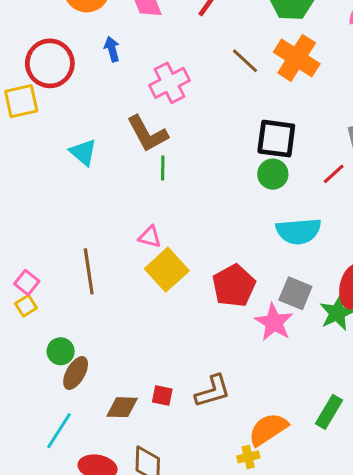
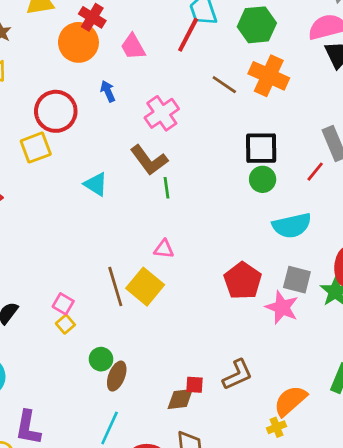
yellow square: (167, 270) -> (145, 287), moved
brown diamond: (122, 407) -> (180, 399), moved

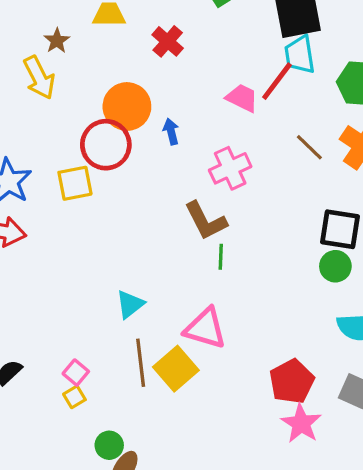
orange circle: (78, 42) -> (127, 107), moved
pink trapezoid: (133, 47) -> (242, 98), moved, turned 136
cyan triangle: (96, 184) -> (130, 304), moved, turned 40
pink triangle: (164, 249) -> (205, 328), size x1.8
pink star: (282, 307) -> (301, 423), moved

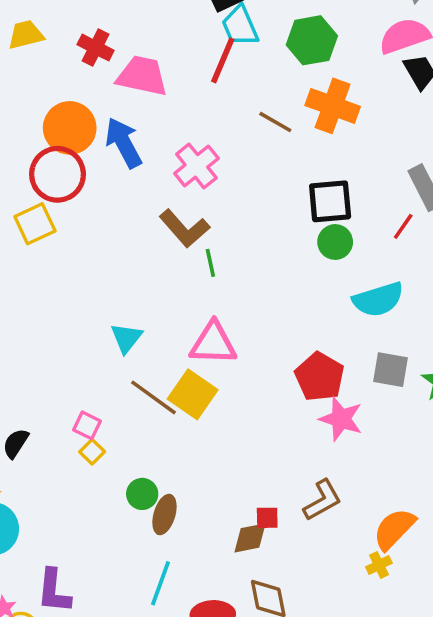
pink trapezoid: (242, 98) -> (142, 76), moved, size x1.4
blue arrow: (171, 132) -> (124, 143), size x1.8
brown line: (141, 363) -> (153, 397), turned -33

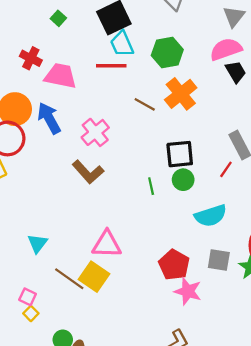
red line: (223, 60) -> (111, 66), turned 68
orange cross: (333, 106) -> (181, 94), turned 32
green line: (210, 263) -> (151, 186), moved
cyan triangle: (126, 338) -> (37, 243), moved

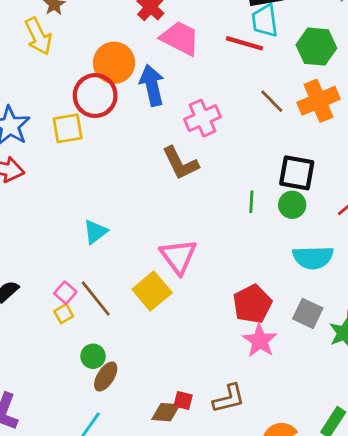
pink triangle: (107, 244) -> (178, 256), turned 36
brown line: (69, 279) -> (96, 298), moved

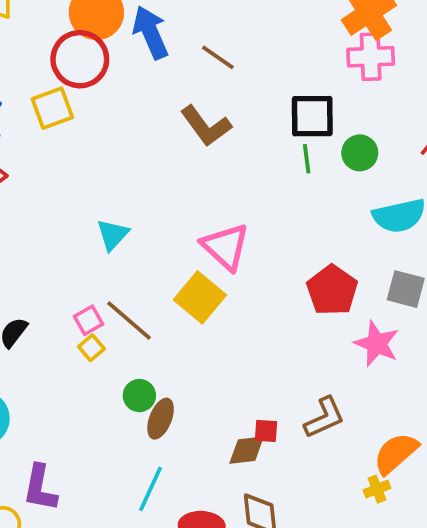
brown line: (272, 101) -> (218, 57), moved
pink cross: (203, 118) -> (371, 57), moved, turned 32
black square: (297, 173) -> (312, 116), moved
pink square: (65, 293) -> (88, 320), turned 30
pink star: (260, 341) -> (377, 344), moved

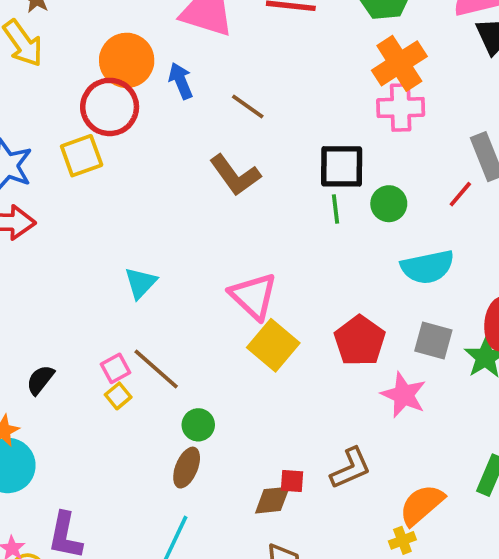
blue arrow: (151, 32) -> (181, 81), size x0.7
yellow square: (200, 297) -> (273, 345), moved
green circle: (139, 396) -> (198, 425), moved

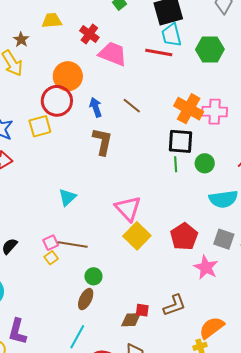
orange cross: (399, 63) -> (189, 109), moved, turned -32
blue arrow: (181, 81) -> (96, 107), moved
brown L-shape: (235, 175) -> (102, 142), moved, turned -136
brown line: (156, 369) -> (73, 245), turned -36

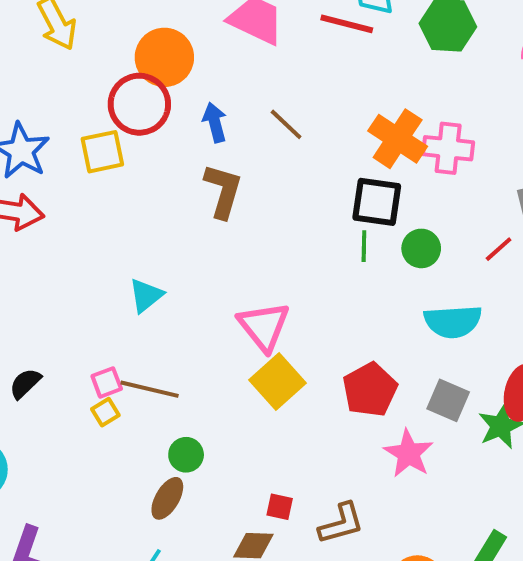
red square: (142, 310) -> (280, 507), moved

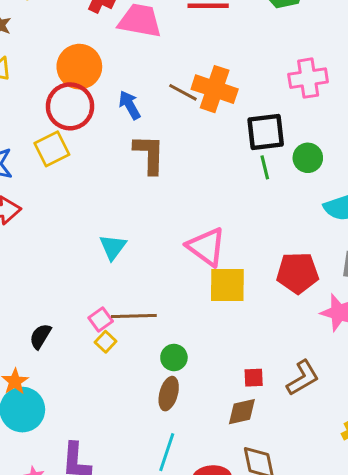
orange cross: (398, 139) -> (215, 89), moved
yellow square: (277, 381) -> (227, 285), turned -33
red pentagon: (370, 390) -> (298, 273), turned -30

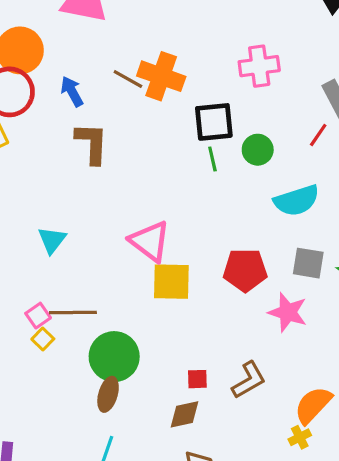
green circle: (174, 357) -> (114, 357), size x1.8

